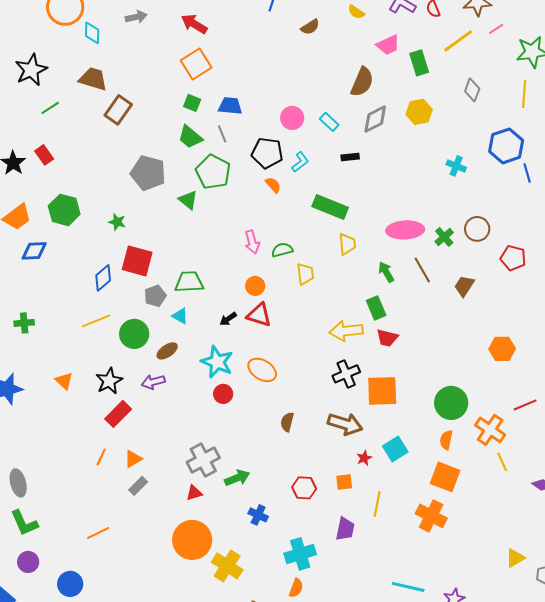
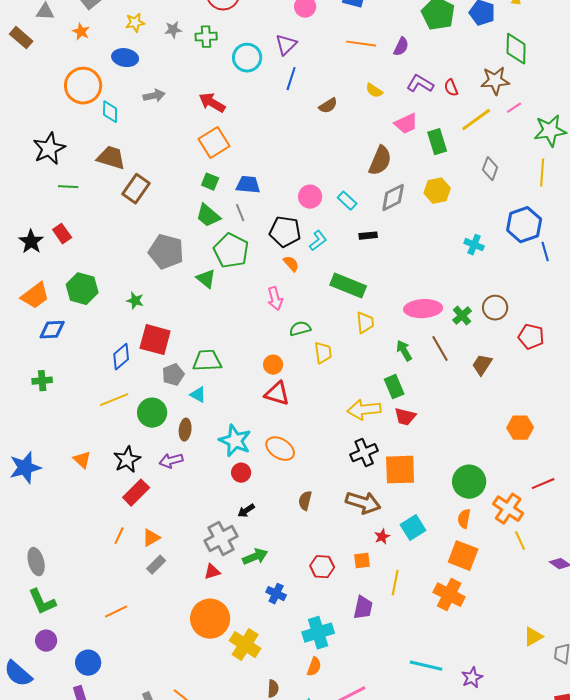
green line: (50, 108) -> (68, 187), turned 36
pink arrow: (252, 242) -> (275, 299), moved
black arrow: (228, 319) -> (246, 511), moved
green cross: (24, 323) -> (42, 381), moved
brown ellipse: (167, 351) -> (185, 430), turned -50

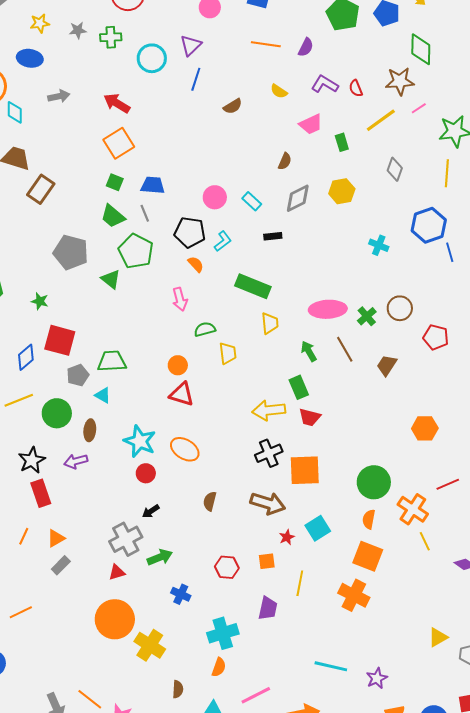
green rectangle: (437, 142) -> (342, 142), size x0.7
brown semicircle: (380, 161) -> (285, 161), size x0.6
red rectangle: (136, 493) -> (41, 493), turned -64

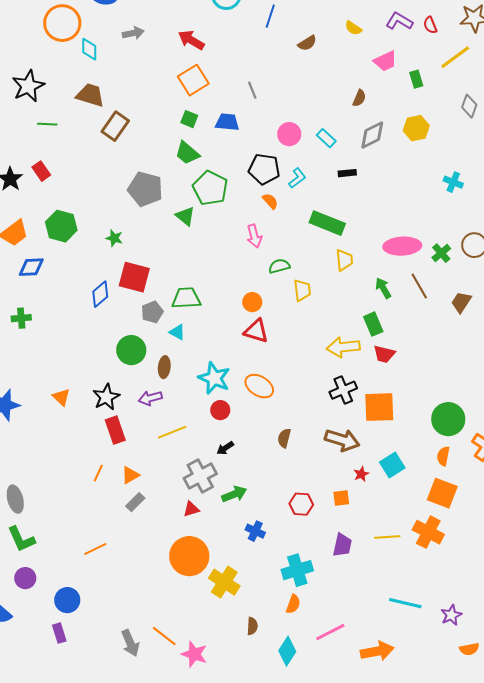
gray line: (145, 213) -> (252, 90), moved
yellow line: (19, 400) -> (172, 432), moved
yellow line: (300, 583) -> (387, 537), moved, turned 75

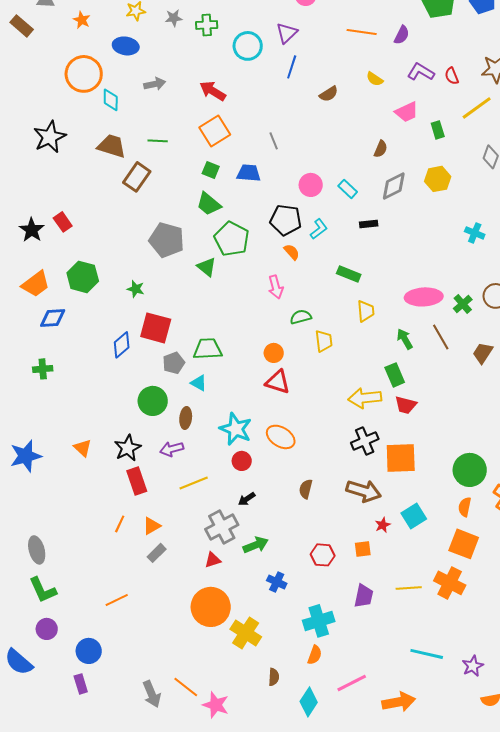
green line: (47, 124) -> (158, 141), moved
green rectangle: (327, 223) -> (349, 274), size x0.7

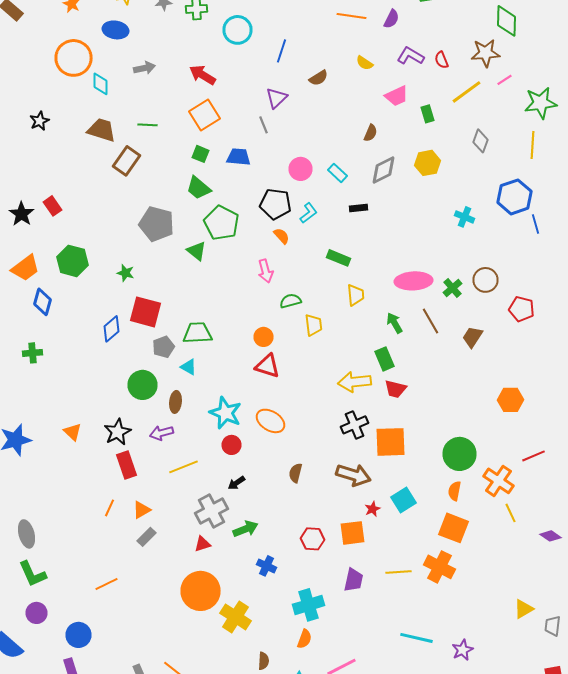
purple triangle: (287, 33) -> (276, 98), moved
black star: (50, 137) -> (40, 121), size x0.6
blue diamond: (53, 318) -> (42, 302), turned -72
orange square: (363, 549) -> (352, 533), size x1.5

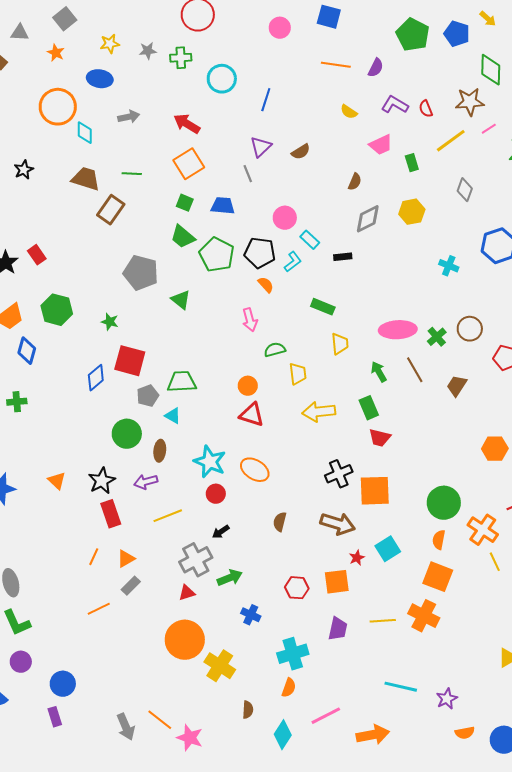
brown semicircle: (318, 78) -> (301, 152), moved
cyan rectangle: (338, 173) -> (310, 240), moved
green pentagon: (222, 223) -> (217, 255), moved
yellow arrow: (354, 382) -> (319, 412), moved
orange line: (106, 584) -> (99, 609), moved

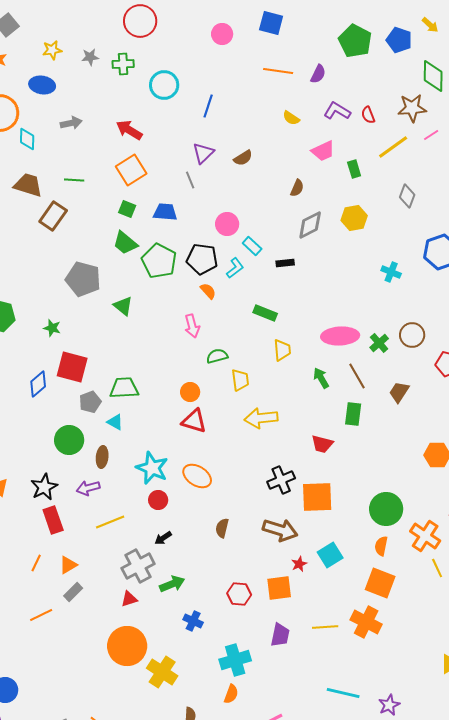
green rectangle: (369, 408) -> (353, 414), moved, turned 30

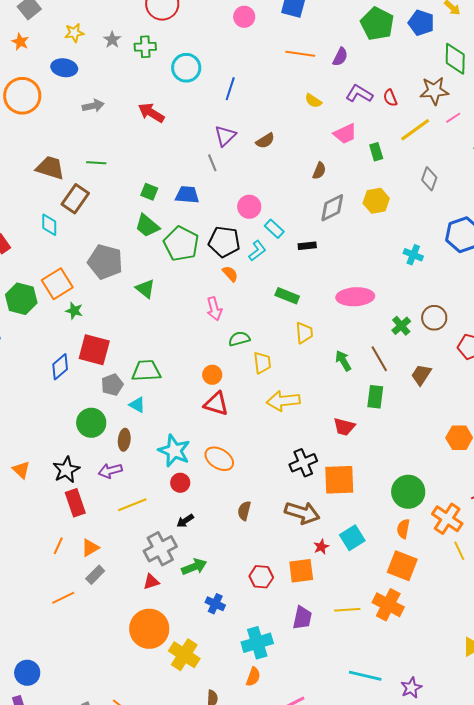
gray star: (90, 57) -> (112, 40), turned -30
cyan diamond: (27, 139) -> (49, 225), moved
orange square: (131, 170) -> (57, 284), moved
pink ellipse: (340, 336) -> (355, 297), moved

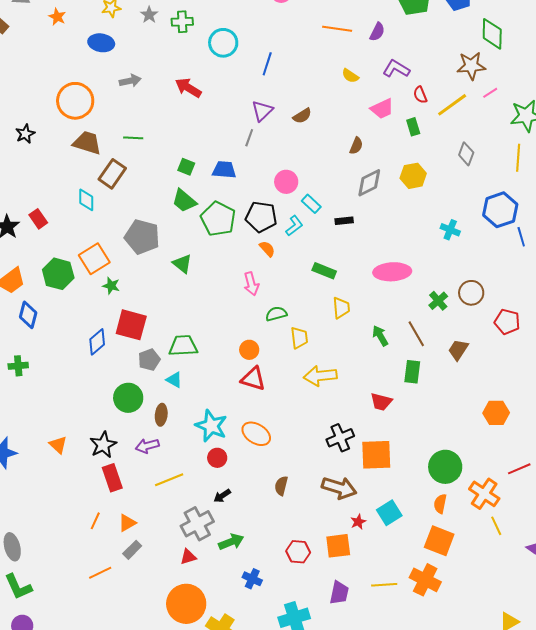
orange circle: (22, 96) -> (75, 101), moved
red semicircle: (390, 98) -> (420, 95), moved
gray line: (212, 163) -> (249, 138), turned 42

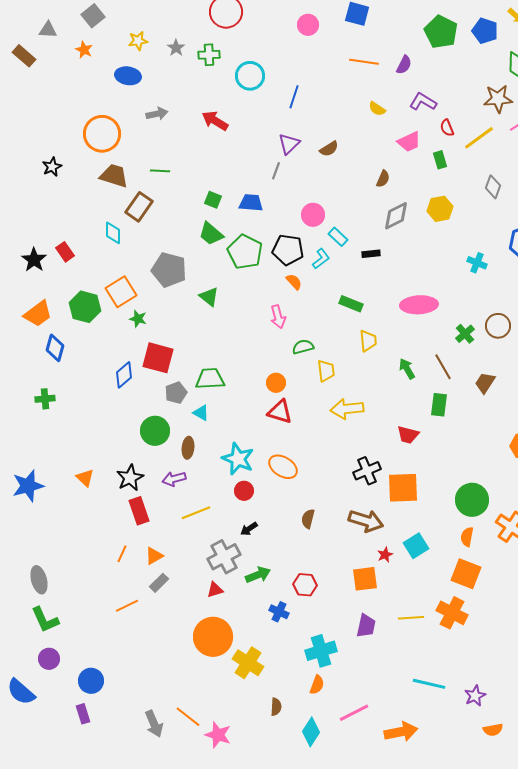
red hexagon: (298, 552) -> (305, 585), moved

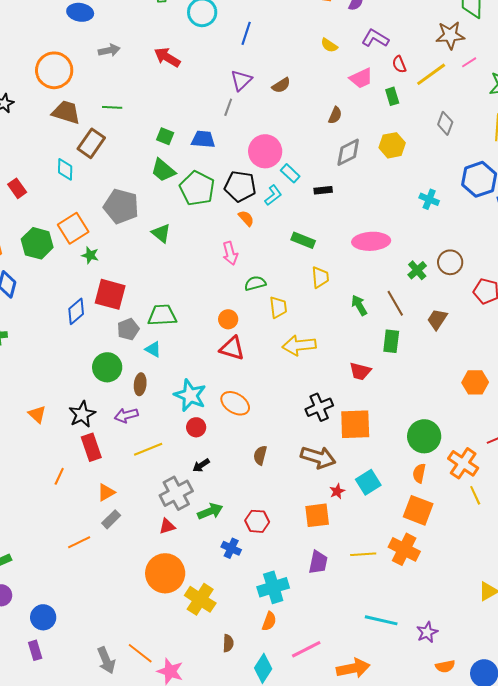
pink circle: (313, 215) -> (265, 151), size x1.4
orange line: (122, 554) -> (59, 476), moved

